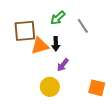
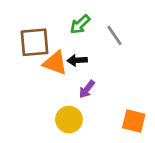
black arrow: (56, 44) -> (77, 60), turned 88
orange triangle: (40, 46) -> (55, 63), turned 36

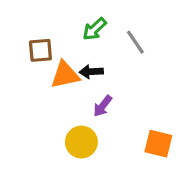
brown square: (34, 42) -> (40, 50), size x0.7
orange triangle: (55, 63) -> (65, 75), turned -32

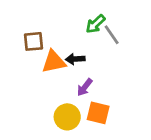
green arrow: (94, 29) -> (95, 24), moved
orange square: (158, 144) -> (98, 113), moved

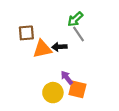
gray line: (112, 35) -> (78, 34), moved
purple arrow: (85, 87) -> (67, 78), moved, turned 104

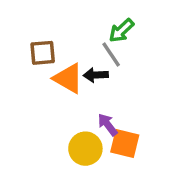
gray line: (78, 34) -> (111, 54), moved
orange triangle: (42, 49) -> (68, 78), turned 42

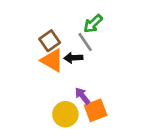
brown square: (43, 53) -> (50, 41), moved, turned -30
orange square: (125, 143) -> (96, 110), turned -35

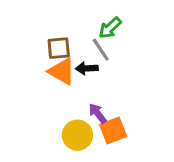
brown square: (50, 41) -> (59, 48), turned 30

